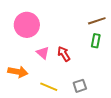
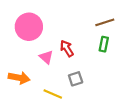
red arrow: (64, 54) -> (67, 48), moved
gray square: (80, 86) -> (76, 79), moved

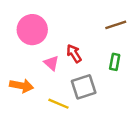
green rectangle: (104, 44) -> (115, 62), moved
gray square: (76, 79) -> (84, 87), size x1.5

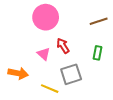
pink circle: (32, 30) -> (46, 17), moved

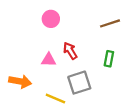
pink circle: (46, 17) -> (51, 19), size x0.6
pink triangle: (44, 54) -> (49, 60), turned -40

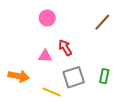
brown line: (110, 23) -> (102, 22), turned -30
green rectangle: (109, 59) -> (104, 76), moved

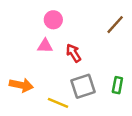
pink triangle: (45, 56) -> (45, 46), moved

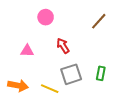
pink triangle: (45, 46) -> (27, 51), moved
orange arrow: (21, 85) -> (18, 86), moved

